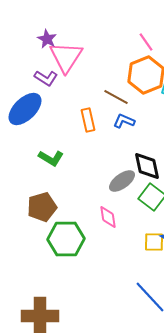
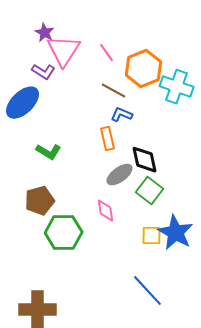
pink line: (146, 42) -> (107, 53), moved
orange rectangle: (88, 120) -> (108, 139), moved

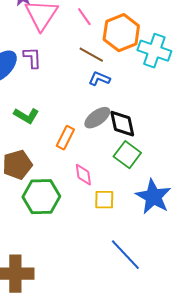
purple L-shape: (44, 72) -> (32, 58), moved, turned -125
orange rectangle: (108, 139) -> (65, 138), moved, turned 40
gray ellipse: (120, 175) -> (97, 118), moved
yellow square: (152, 236) -> (104, 200), moved

